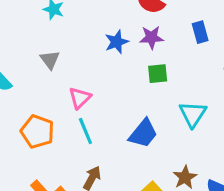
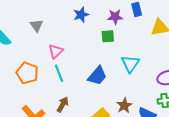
purple star: (151, 37) -> (115, 17), moved

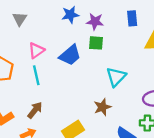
purple star: (115, 17) -> (95, 22), moved
blue trapezoid: (97, 76) -> (70, 55), moved
brown star: (124, 106) -> (102, 107), moved

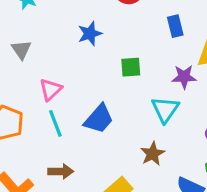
purple star: (95, 22) -> (184, 77), moved
blue trapezoid: (70, 55) -> (99, 119), moved
brown arrow: (35, 110) -> (61, 171), turned 60

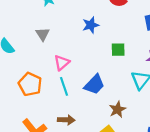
brown star: (153, 154) -> (117, 109), moved

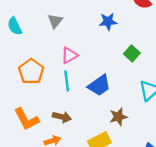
green square: (118, 50) -> (132, 53), turned 32

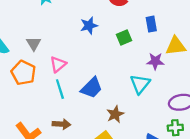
gray triangle: (55, 21) -> (34, 44), moved
green square: (132, 53) -> (124, 38), moved, turned 35
orange pentagon: (31, 71) -> (23, 73), moved

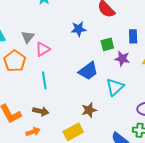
purple star: (155, 61) -> (122, 59), moved
pink triangle: (58, 64) -> (43, 49), moved
blue trapezoid: (92, 88) -> (88, 71), moved

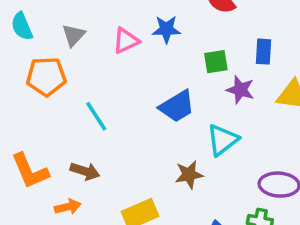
pink triangle: (43, 49) -> (126, 41), moved
orange pentagon: (15, 61) -> (46, 76), turned 30
cyan line: (44, 80) -> (96, 116), turned -30
brown star: (89, 110) -> (189, 175), moved

